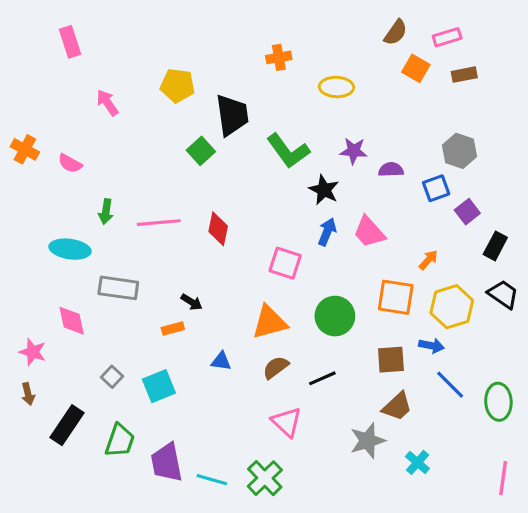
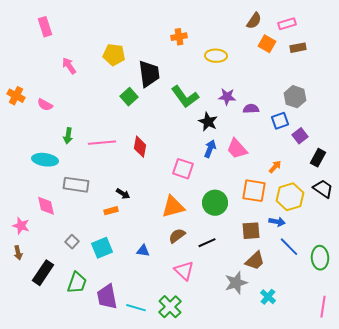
blue triangle: (221, 361) -> (143, 251), moved

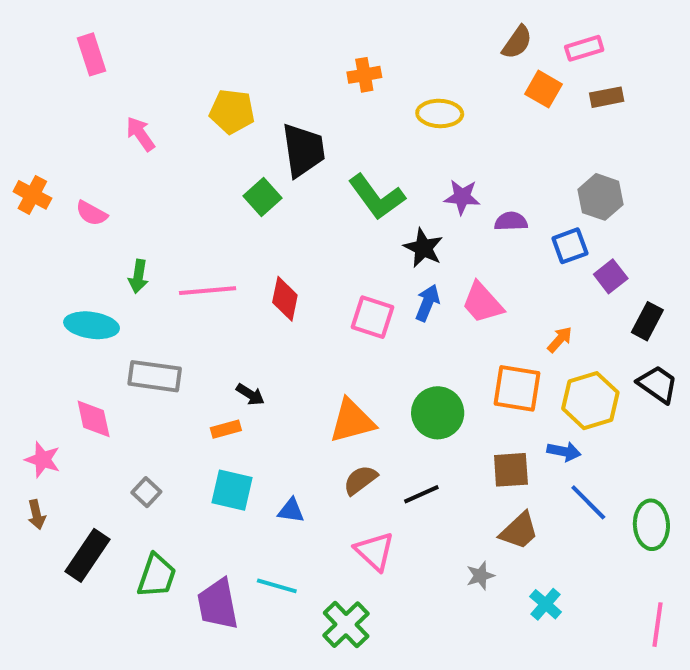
pink square: (183, 169) -> (372, 317), moved
cyan square: (102, 248) -> (232, 490), moved, turned 35
gray star: (236, 283) -> (480, 576), size x0.6
cyan line: (136, 308) -> (277, 586), moved

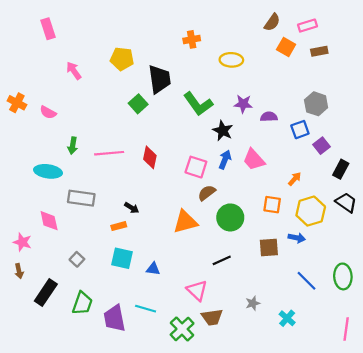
orange square: (517, 388) -> (272, 205), size x0.7
brown semicircle: (360, 480) -> (207, 193), moved
blue line: (588, 502) -> (306, 281), moved
brown trapezoid: (519, 531) -> (212, 317), moved, turned 35

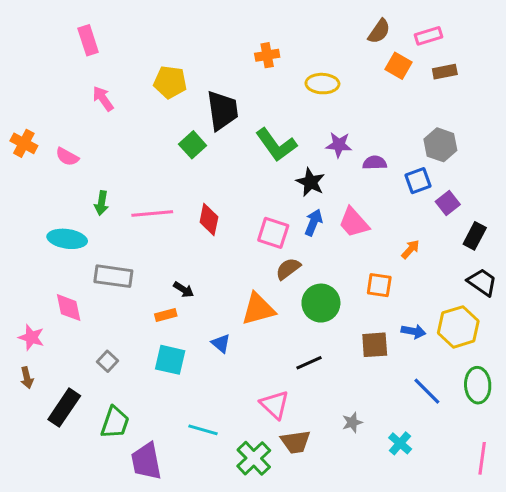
pink rectangle: (48, 29) -> (88, 40), moved
yellow hexagon: (311, 211) -> (458, 327), moved
blue triangle: (153, 269) -> (221, 343), moved, turned 32
purple trapezoid: (114, 318) -> (146, 461), moved

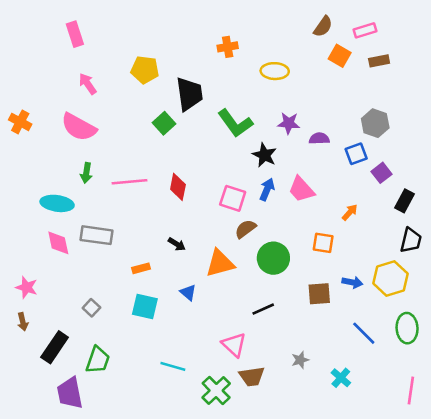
pink semicircle: (67, 157) -> (79, 127), moved, size x1.8
black trapezoid: (482, 282) -> (411, 240), turned 68
black arrow: (184, 290) -> (177, 244), moved
pink diamond: (69, 308) -> (58, 243), moved
purple trapezoid: (146, 461) -> (70, 393), moved

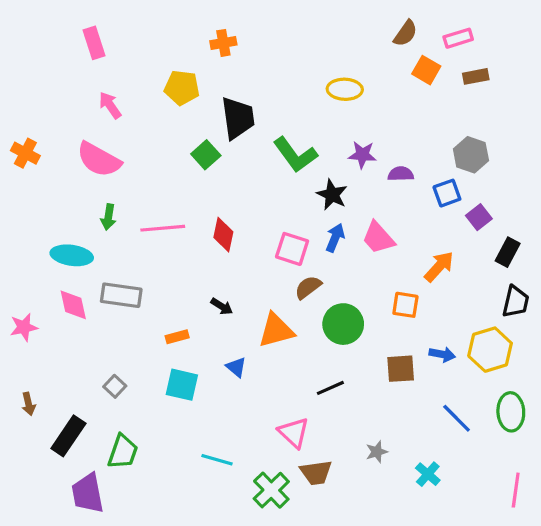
orange cross: (228, 47) -> (223, 43), moved
orange arrow: (350, 212) -> (439, 267), size x1.5
pink star: (27, 287) -> (24, 327), moved, turned -30

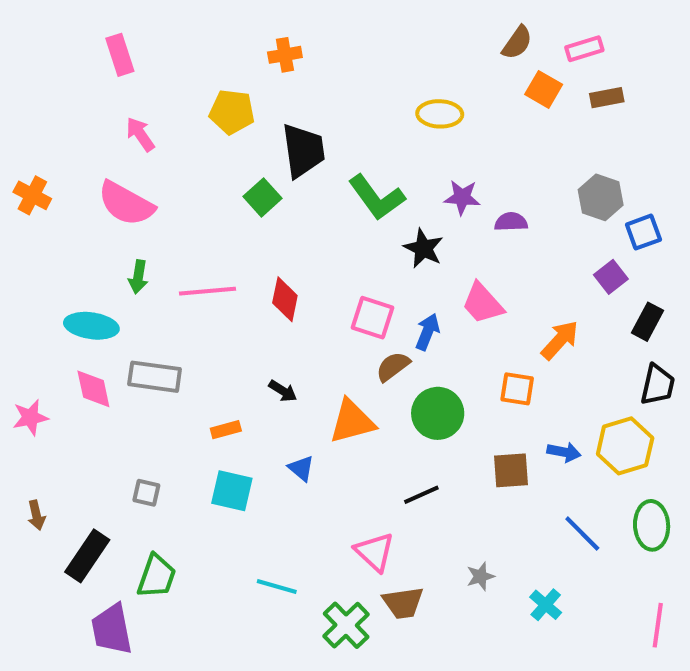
blue square: (447, 193) -> (643, 232), moved
blue arrow: (335, 238) -> (427, 332), moved
gray square: (115, 386) -> (146, 493), turned -30

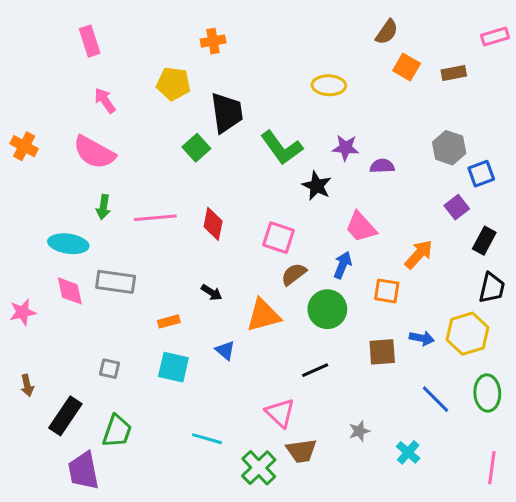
pink rectangle: (584, 49) -> (495, 37), moved
blue arrow: (427, 332) -> (343, 265), moved

